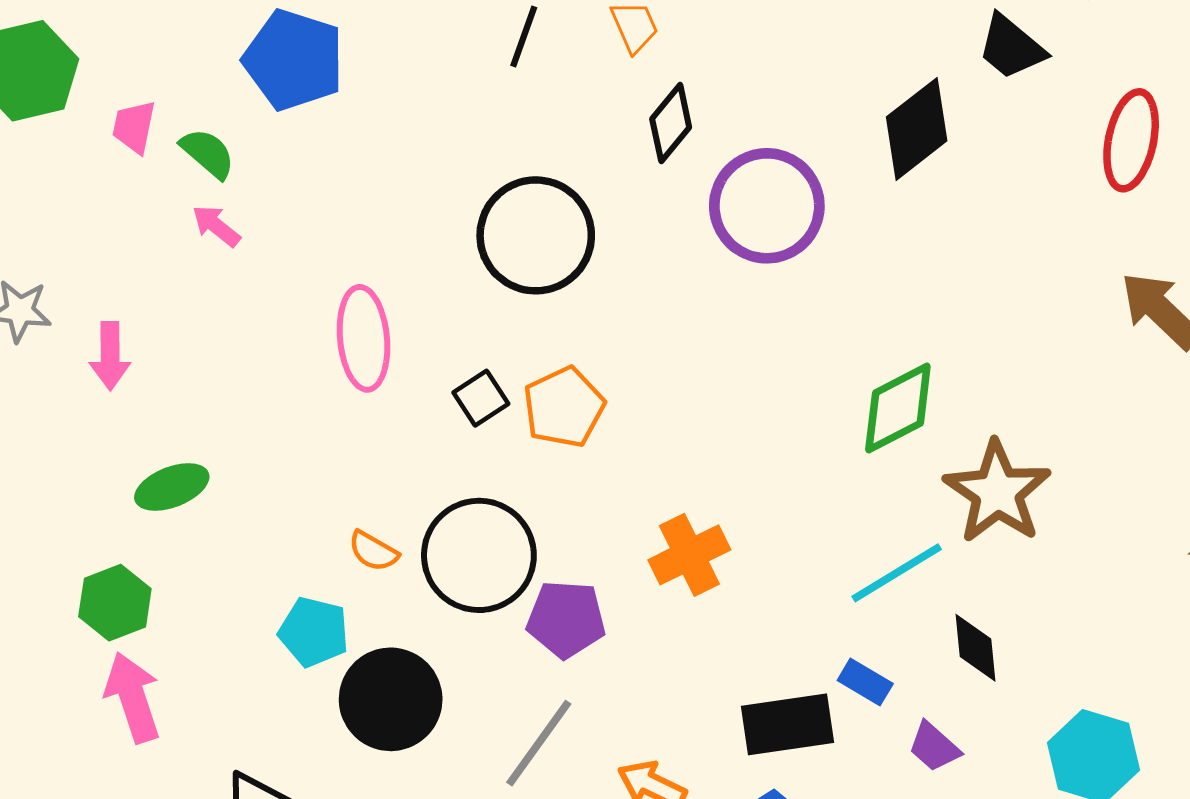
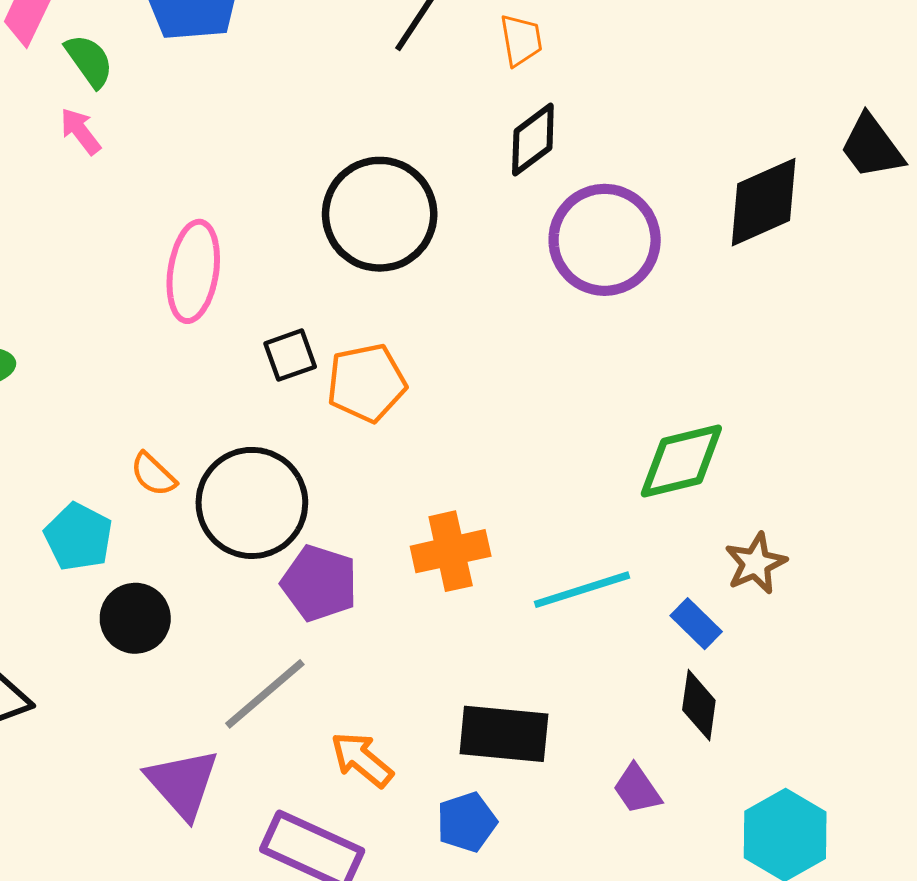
brown star: (997, 492) -> (756, 563), size x0.6
cyan line: (897, 573) -> (582, 590), moved
blue rectangle: (865, 682) -> (696, 624), moved
black circle: (391, 699) -> (135, 618), size x0.7

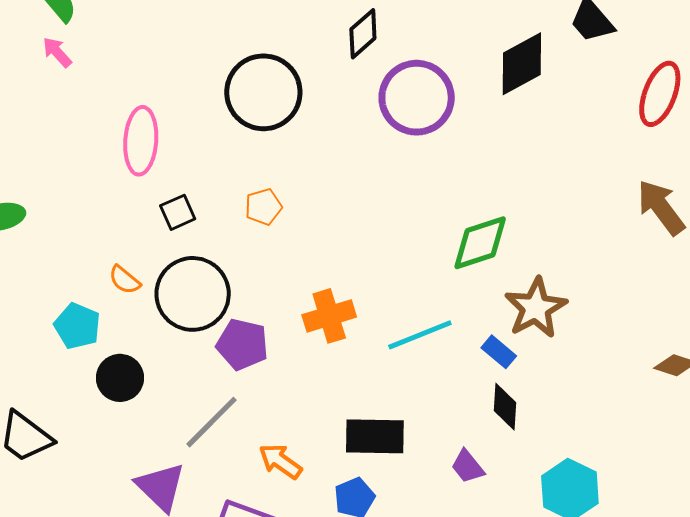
black square: (290, 355) -> (178, 212), moved
orange pentagon: (366, 383) -> (263, 207), size x0.7
brown star: (756, 563) -> (536, 308), size x1.5

